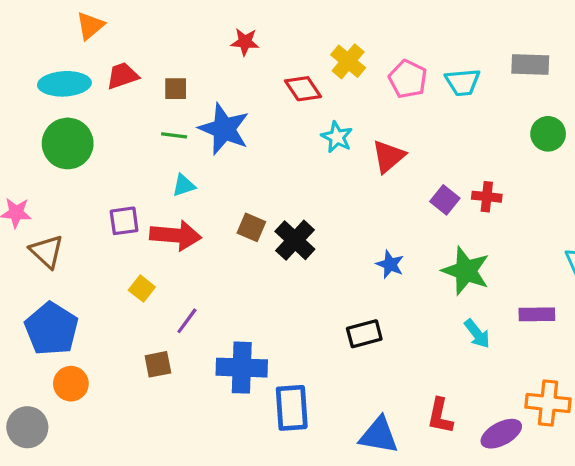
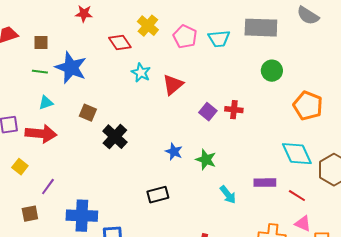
gray rectangle: (530, 64) -> (261, 28), size x1.4
brown square: (251, 227) -> (88, 113), moved
green star: (466, 271) -> (206, 160), moved, size x0.7

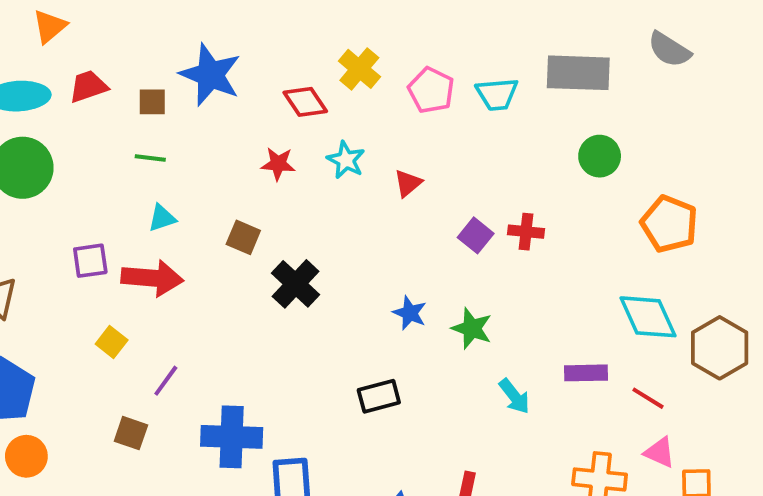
red star: (84, 14) -> (278, 164), moved
blue star: (71, 68) -> (210, 75), moved
red triangle: (173, 85) -> (408, 183), size x0.7
brown square: (30, 214) -> (131, 433), turned 30

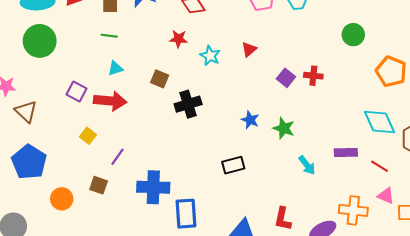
cyan star: (346, 160) -> (210, 56), moved
purple square: (90, 261) -> (76, 91), turned 36
black cross: (296, 284) -> (188, 104), turned 30
orange circle: (26, 456) -> (62, 199), moved

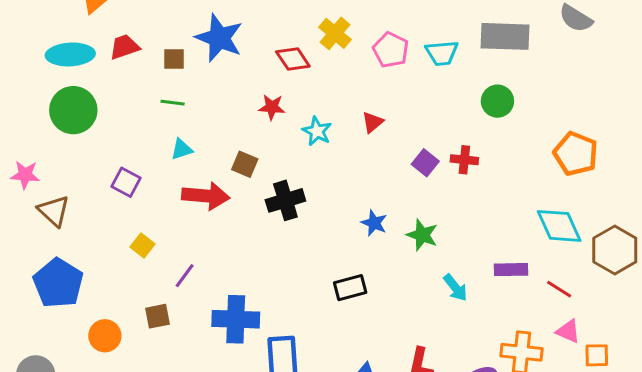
green circle: (353, 35) -> (497, 101), moved
red arrow: (110, 101) -> (206, 196), moved
brown square: (99, 185) -> (158, 316), turned -30

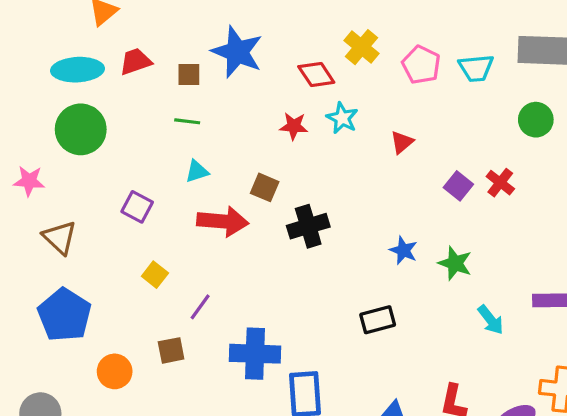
cyan star: (317, 131) -> (342, 118), moved
red cross: (464, 160) -> (500, 183), turned 32
pink star: (25, 175) -> (29, 181), moved

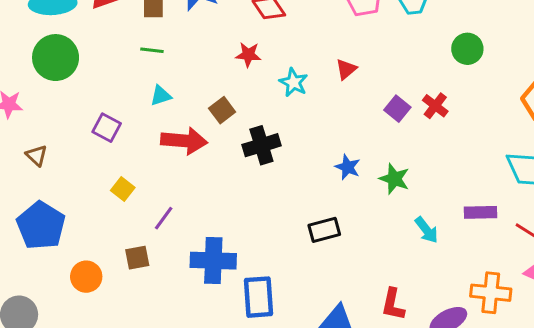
cyan star: (342, 118) -> (294, 82), moved
brown square: (265, 187) -> (222, 110), turned 30
brown triangle: (60, 237) -> (37, 155), size x0.7

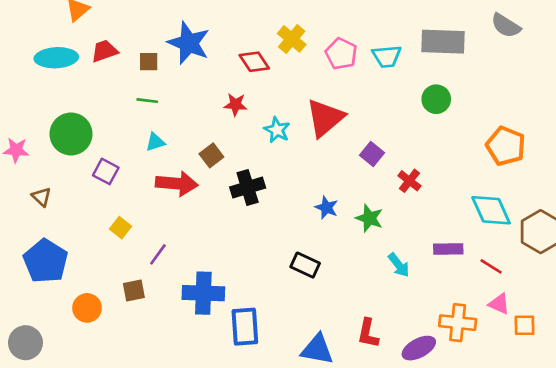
green circle: (56, 58) -> (71, 134), moved
red triangle: (346, 69) -> (325, 118), size x2.0
red cross: (435, 106) -> (409, 181), moved
black rectangle: (324, 230) -> (305, 265), turned 40

